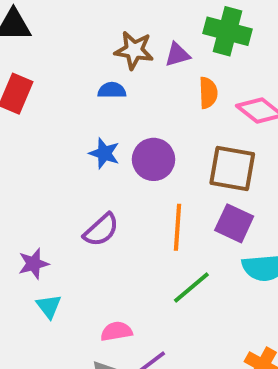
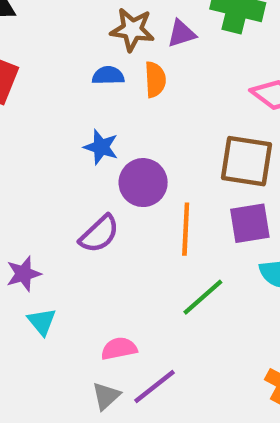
orange semicircle: (208, 93) -> (155, 80), moved
purple circle: (154, 159) -> (143, 183), moved
purple square: (234, 223) -> (250, 223), turned -33

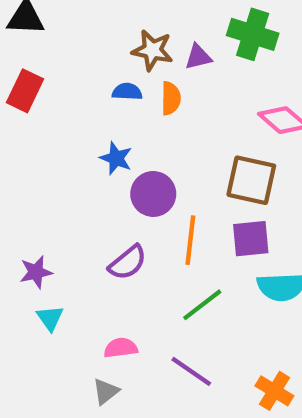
purple semicircle: (99, 234) -> (128, 263), moved
purple line: (154, 387) -> (191, 371), moved, turned 69

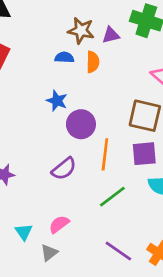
cyan triangle: (50, 318) -> (24, 232), moved
pink semicircle: (121, 348) -> (59, 224), turned -30
purple line: (191, 371) -> (118, 251), moved

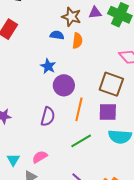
purple triangle: (111, 35) -> (95, 13), moved
purple semicircle: (64, 169) -> (48, 117), turned -42

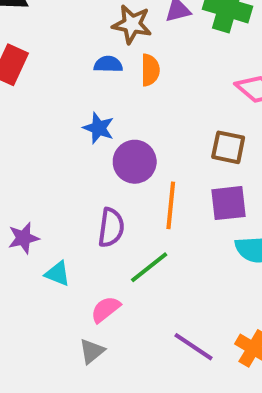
brown square: (111, 84) -> (228, 147), size x0.7
green line: (81, 141) -> (149, 267), moved
cyan triangle: (13, 160) -> (58, 274), moved, turned -32

